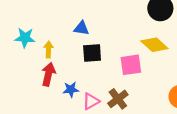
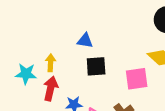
cyan star: (25, 38) -> (26, 74), moved

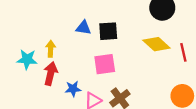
black square: (96, 66) -> (108, 31), moved
pink square: (137, 79) -> (105, 64), moved

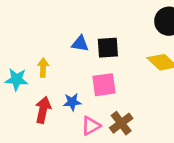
red arrow: (51, 74) -> (43, 110), moved
blue star: (73, 89) -> (72, 102), moved

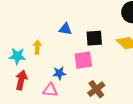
black square: (108, 48) -> (94, 38), moved
red arrow: (43, 110) -> (21, 80), moved
pink triangle: (91, 126) -> (50, 90), moved, turned 35

